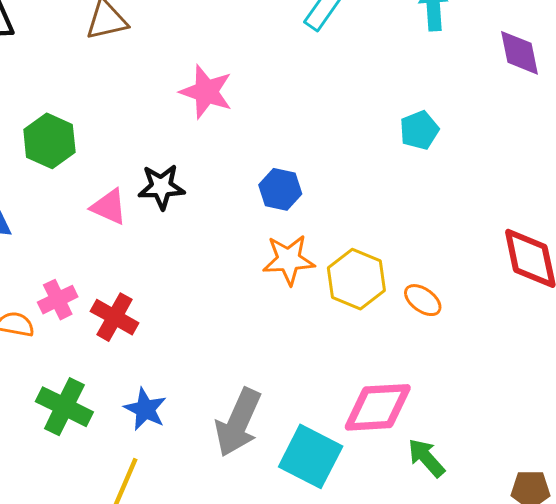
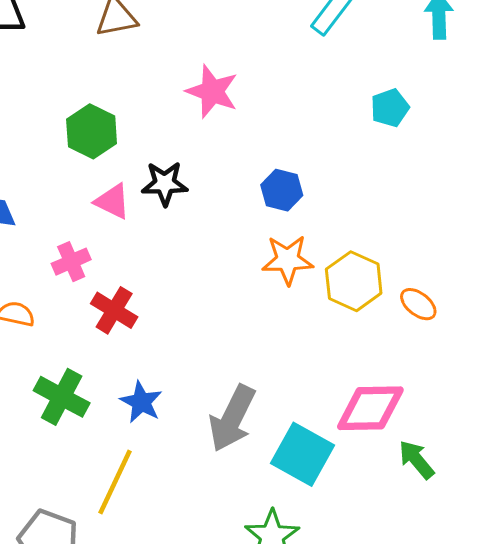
cyan pentagon: (419, 130) -> (390, 108), moved
green hexagon: (49, 141) -> (92, 131), moved
pink cross: (58, 300) -> (71, 262), moved

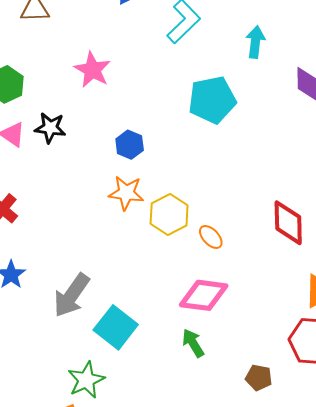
cyan pentagon: (390, 108) -> (212, 100), size x1.8
pink diamond: (370, 408) -> (204, 295), moved

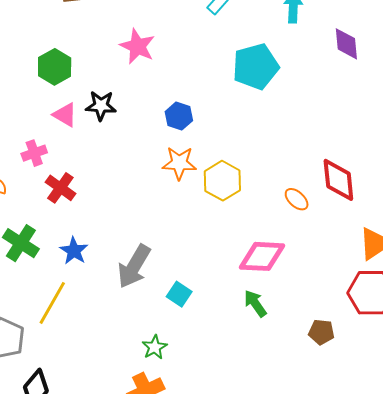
orange ellipse: (211, 237) -> (297, 199), moved
cyan square: (116, 327) -> (179, 294), size x0.6
green star: (86, 380) -> (155, 347), size x0.7

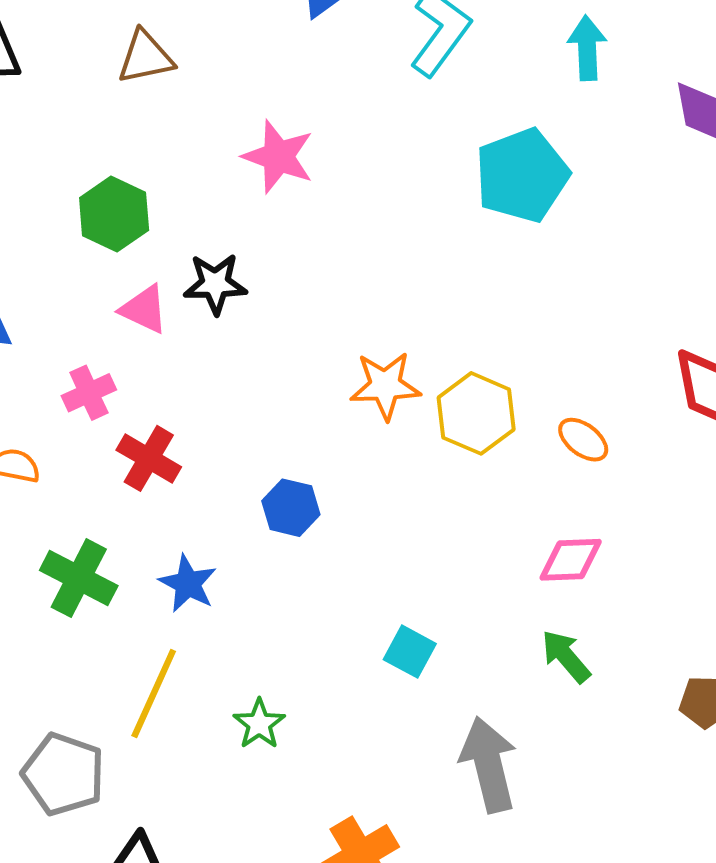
blue hexagon: (179, 116) -> (291, 508), moved
orange ellipse: (297, 199) -> (583, 440), moved
pink diamond: (262, 256) -> (571, 560), size x0.7
gray arrow: (134, 266) -> (489, 765), moved, turned 141
green star: (155, 347) -> (259, 724), moved

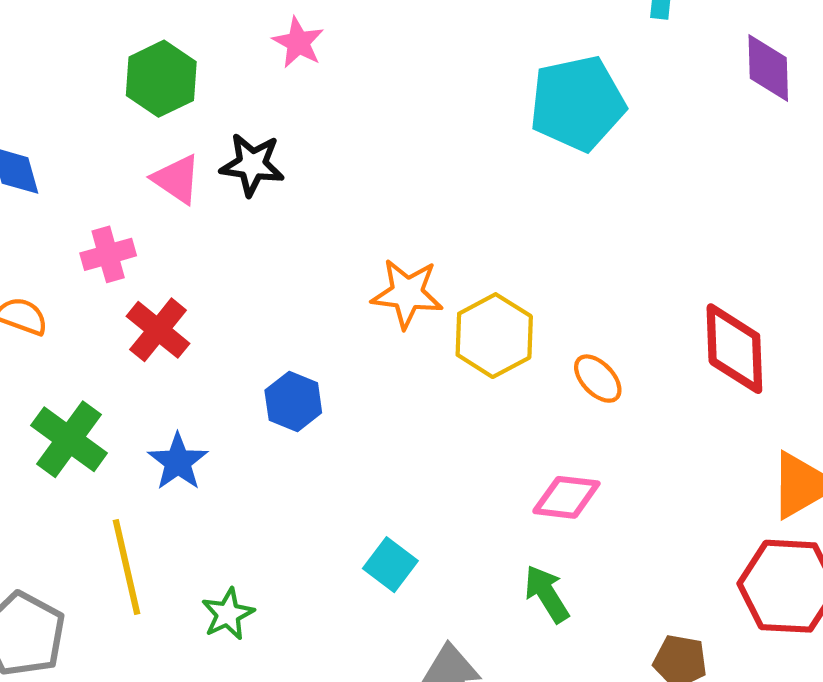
pink star: (278, 157) -> (298, 42), moved, size x0.7
yellow line: (154, 693) -> (126, 567), turned -46

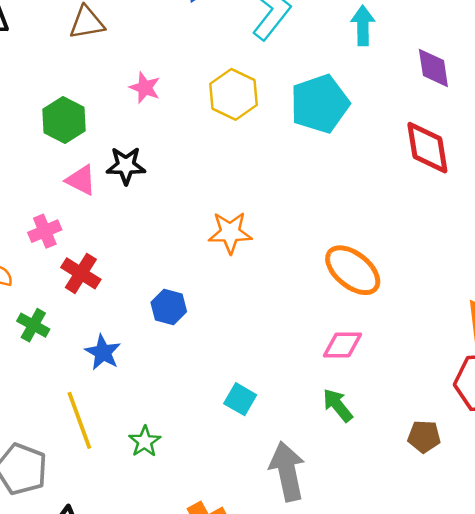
yellow hexagon: (494, 336) -> (233, 94), moved
red diamond: (734, 349) -> (427, 148), moved
orange ellipse: (598, 379) -> (353, 270), size x1.8
green cross: (69, 439) -> (33, 325), moved, size x0.7

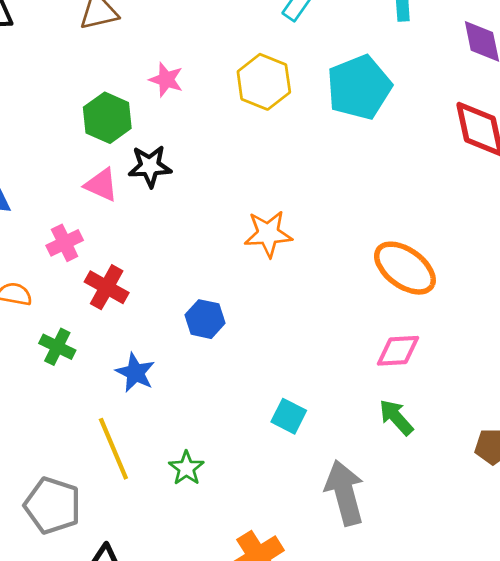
green hexagon: (64, 120) -> (107, 118), moved

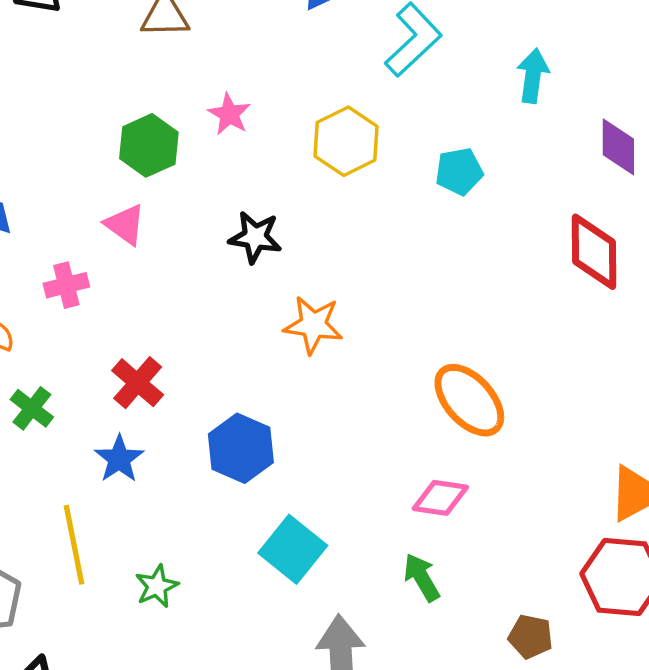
cyan pentagon: (359, 87) -> (459, 171), size x0.6
black star: (150, 166) -> (255, 237), moved
red cross: (107, 287) -> (138, 383), moved
blue hexagon: (205, 319) -> (241, 448), moved, size x1.4
cyan square: (289, 416) -> (293, 549), size x1.5

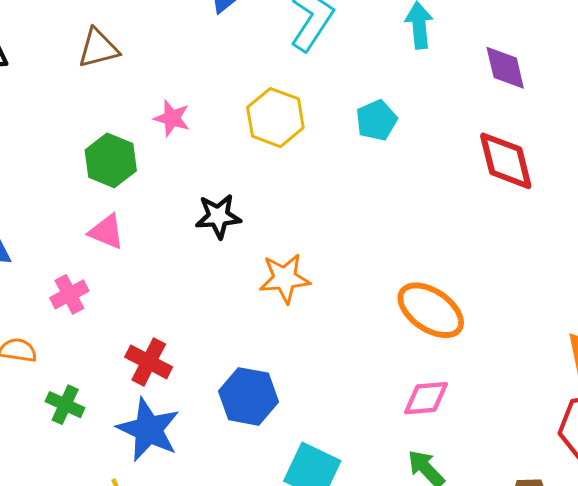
blue star: (119, 459) -> (148, 430), size x1.5

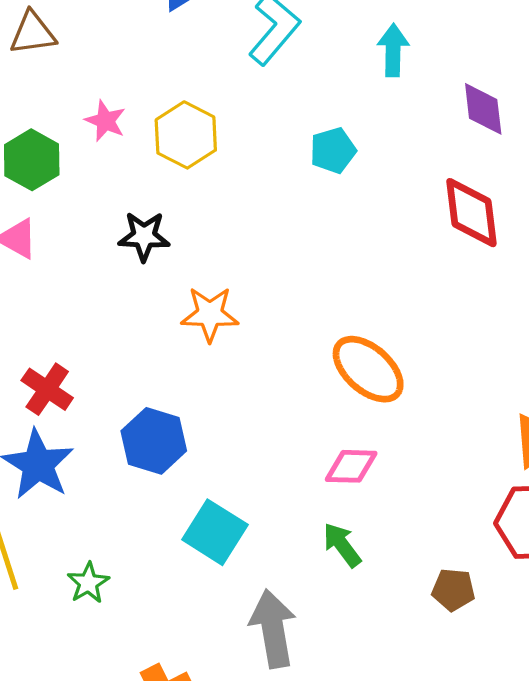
yellow hexagon: (275, 118) -> (186, 135), moved

